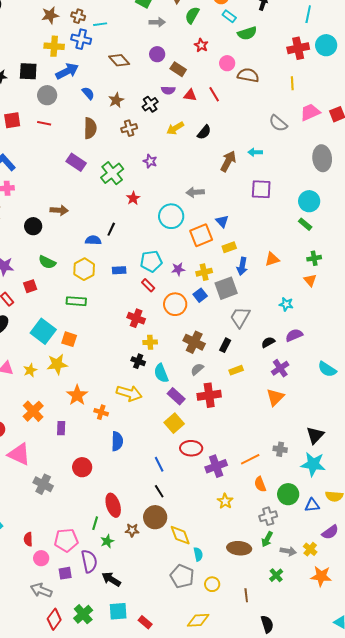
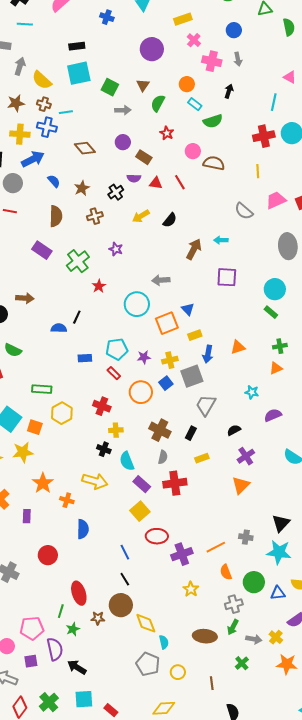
yellow hexagon: (84, 269) -> (62, 413), moved
orange triangle: (310, 280) -> (276, 368), turned 48
purple semicircle: (294, 335) -> (273, 415), moved
gray semicircle: (197, 369) -> (163, 457), turned 144

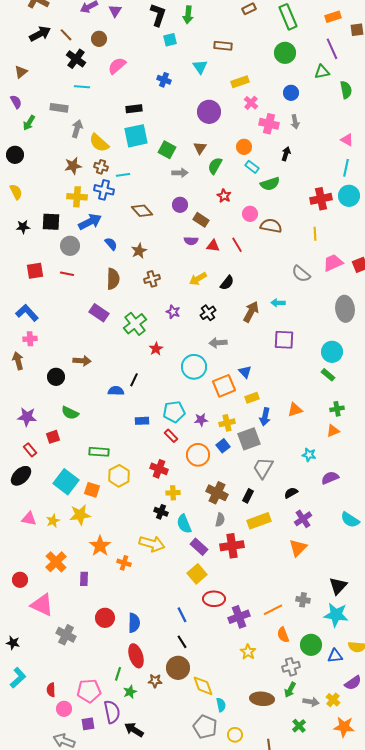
cyan line: (274, 102) -> (346, 168), moved
black cross: (116, 192) -> (208, 313), moved
yellow rectangle: (202, 458) -> (259, 521), size x1.6
blue semicircle: (83, 529) -> (134, 623), moved

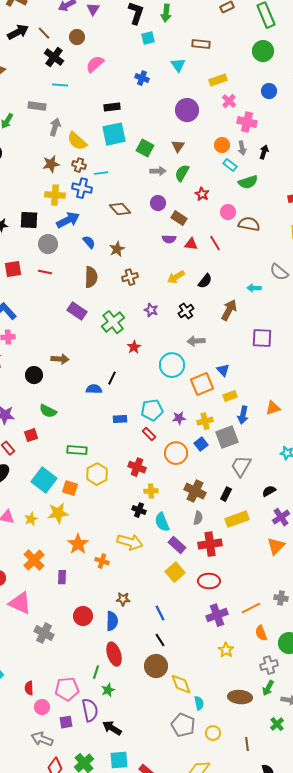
gray arrow: (295, 122) -> (242, 148), moved
green semicircle: (215, 166) -> (182, 173), moved
cyan arrow: (278, 303) -> (254, 288), moved
red ellipse: (214, 599) -> (209, 581), moved
brown star: (155, 681) -> (123, 599), moved

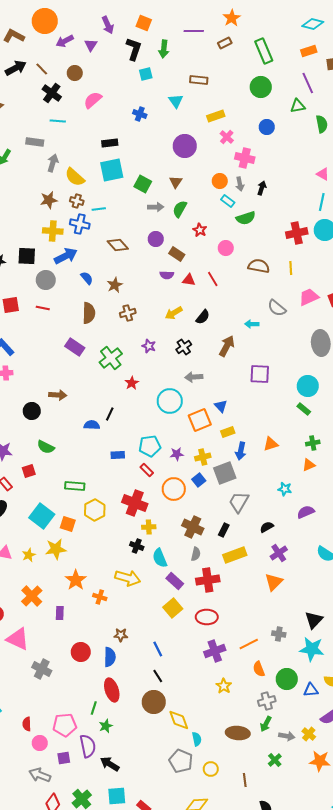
brown semicircle: (249, 224) -> (259, 266), moved
red cross: (137, 467) -> (135, 503), size x1.4

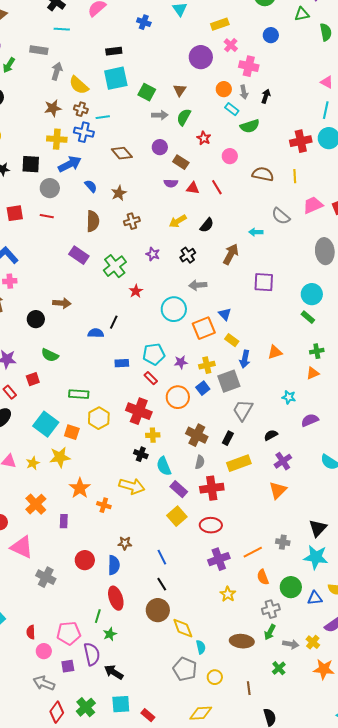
purple circle: (185, 146) -> (201, 57), moved
yellow rectangle: (228, 432) -> (232, 340), turned 56

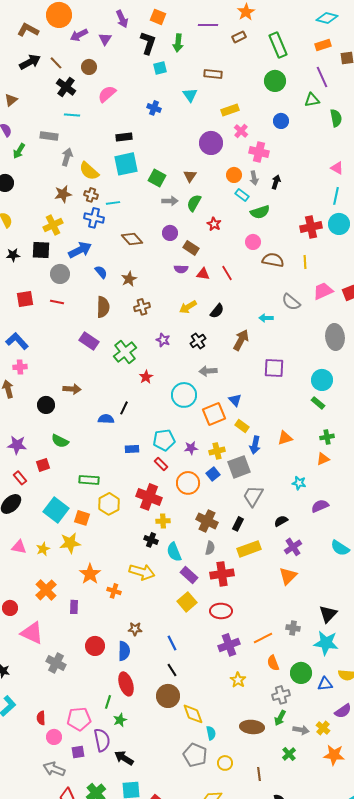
yellow cross: (57, 139) -> (53, 225), moved, turned -30
pink circle: (230, 156) -> (253, 242), moved

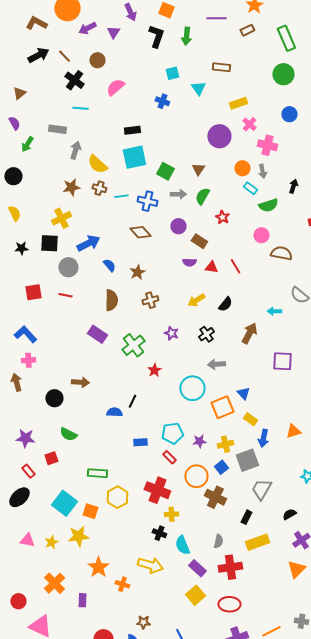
cyan square: (160, 68) -> (172, 73), moved
black arrow: (276, 182) -> (293, 186), moved
blue cross: (94, 218) -> (147, 201), moved
brown cross: (207, 521) -> (215, 497), moved

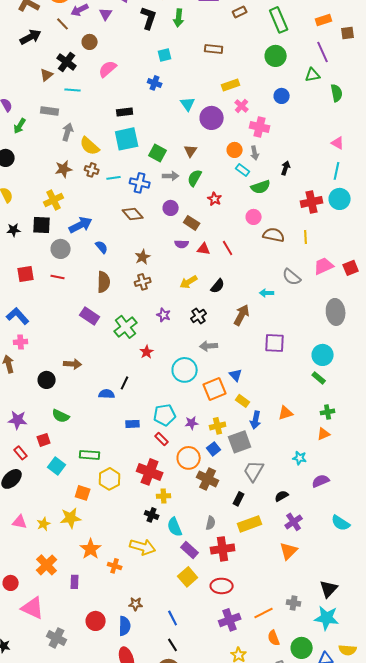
brown line: (64, 56) -> (63, 24), moved
cyan triangle: (198, 88) -> (188, 104), moved
brown triangle: (19, 93) -> (47, 75), moved
brown star: (137, 272) -> (143, 257), moved
cyan square: (64, 503) -> (57, 466), moved, size x0.7

